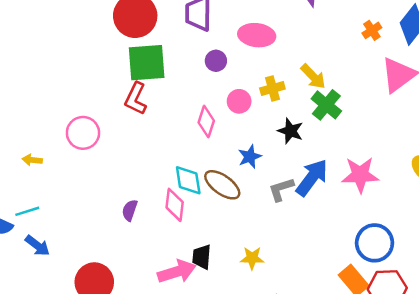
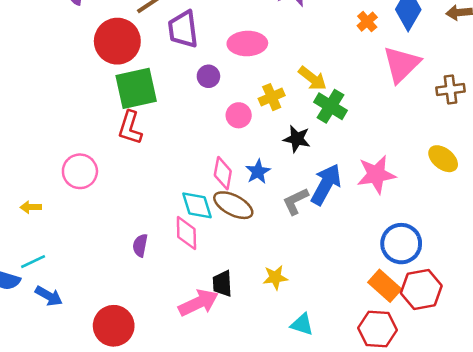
pink diamond: (206, 122) -> (223, 173), moved

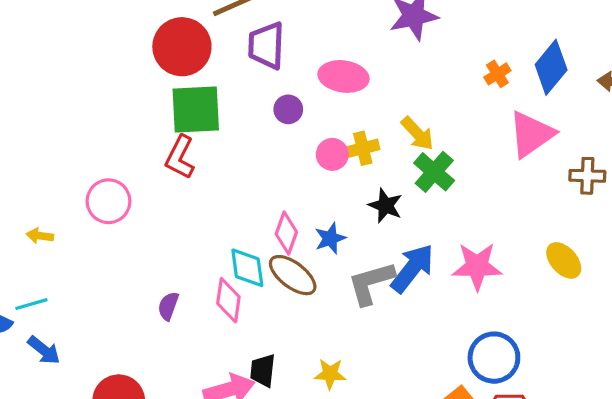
pink circle: (239, 115) -> (332, 154), moved
gray L-shape: (295, 201) -> (371, 283), size x1.4

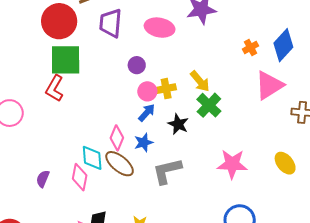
pink ellipse: (343, 76) -> (160, 28), moved
purple circle: (288, 109) -> (137, 65), moved
blue arrow: (412, 268) -> (147, 113), moved, size x0.6

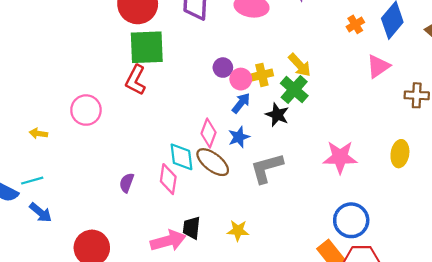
purple circle: (137, 65) -> (223, 68), moved
pink triangle: (269, 85) -> (378, 66), size x0.7
green cross: (209, 105) -> (294, 89), moved
yellow ellipse: (285, 163) -> (400, 154), turned 50

